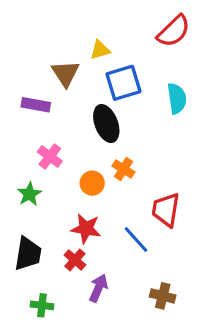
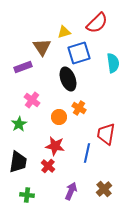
red semicircle: (174, 31) -> (97, 23), moved
purple rectangle: (36, 105) -> (23, 67), turned -30
blue line: (136, 240) -> (87, 153), turned 54
purple arrow: (98, 288) -> (71, 191), moved
brown cross: (163, 296) -> (104, 189), turned 35

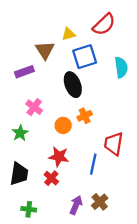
orange cross: (79, 108) -> (85, 116), turned 32
brown cross: (104, 189) -> (100, 202), moved

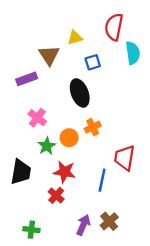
red semicircle: (104, 24) -> (114, 27), turned 145
blue square: (85, 57) -> (93, 62), size x0.6
cyan semicircle: (121, 67) -> (133, 53), moved
green star: (20, 133) -> (47, 146), moved
black trapezoid: (19, 174) -> (21, 172), moved

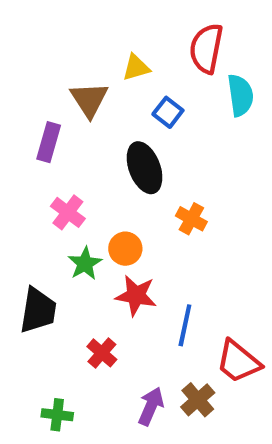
blue square: (93, 62) -> (168, 112), turned -35
purple rectangle: (27, 79) -> (49, 142), turned -54
orange cross: (93, 127) -> (191, 219), moved, turned -35
red trapezoid: (124, 158) -> (238, 362), moved, turned -60
red star: (64, 172) -> (136, 295), moved

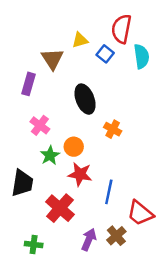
blue square: (168, 112) -> (105, 54), moved
red cross: (102, 353) -> (60, 208), size x1.6

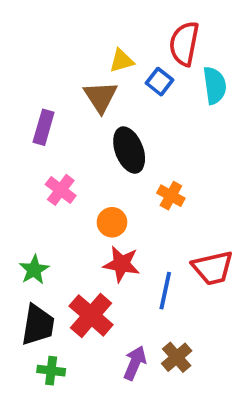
brown triangle: (52, 59) -> (101, 97), moved
green star: (50, 155) -> (34, 270), moved
black trapezoid: (22, 183) -> (38, 325), moved
red trapezoid: (140, 213) -> (213, 268), moved, turned -52

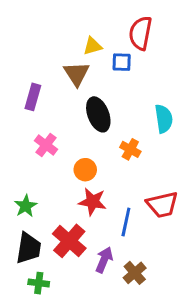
blue square: (160, 82) -> (122, 62), turned -36
cyan semicircle: (215, 85) -> (164, 119), moved
purple arrow: (135, 363) -> (104, 260), moved

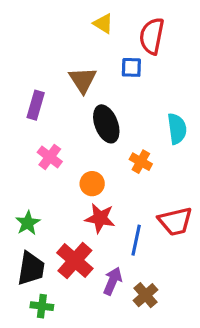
yellow triangle: (92, 46) -> (103, 23), moved, turned 48

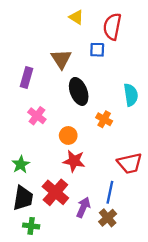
blue line: (136, 240) -> (110, 192), moved

